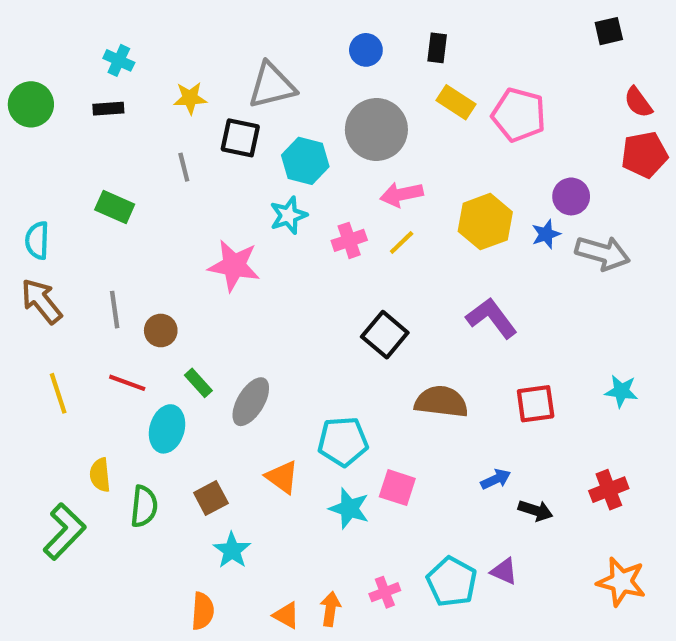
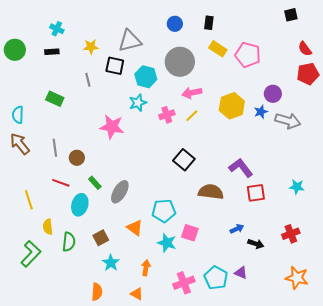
purple L-shape: (492, 318) -> (241, 168), moved
yellow line: (58, 393) -> (29, 200), moved
pink cross: (385, 592) -> (184, 283), size x1.5
orange arrow: (330, 609) -> (146, 268), moved

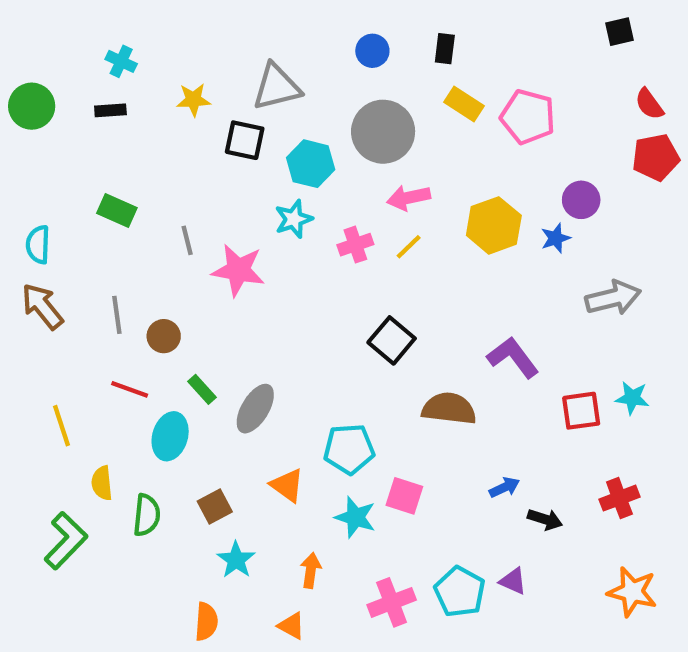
gray line: (88, 80) -> (187, 240), moved
gray arrow: (288, 121) -> (613, 298), moved, turned -30
red square: (256, 193) -> (581, 411), moved

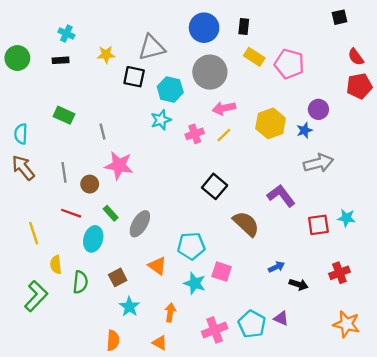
blue circle: (372, 51) -> (204, 28), size x1.6
pink star: (238, 270) -> (119, 165), moved
gray arrow: (613, 298) -> (318, 163), moved
brown semicircle: (449, 409) -> (246, 224), turned 36

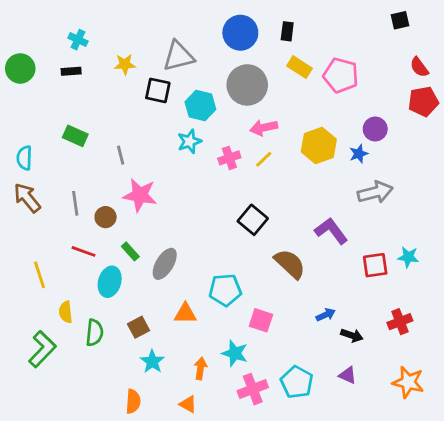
orange triangle: (157, 266) -> (185, 313), turned -36
cyan star: (195, 283) -> (235, 353), moved
purple triangle: (281, 318) -> (348, 375), moved

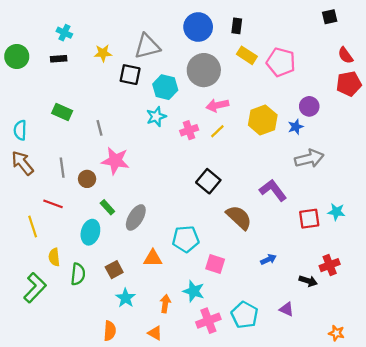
red line: (84, 251) -> (53, 204), moved
black arrow: (352, 335) -> (308, 281), moved
orange star: (408, 382) -> (336, 333), moved, size x0.6

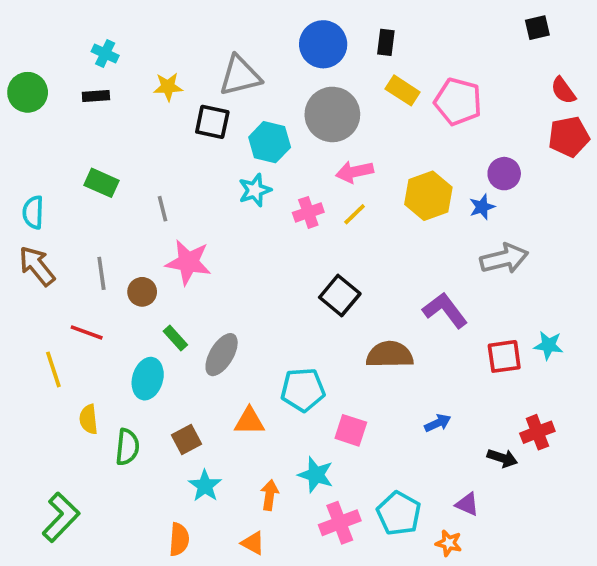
brown semicircle: (239, 217) -> (390, 355), turned -44
green L-shape: (35, 288) -> (61, 517), moved
orange star: (336, 333) -> (449, 543), moved

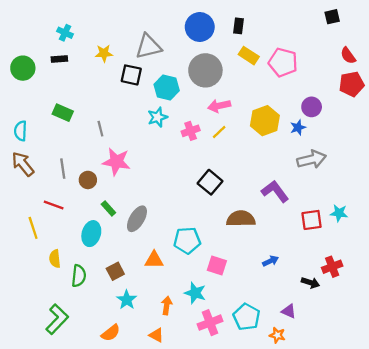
green circle: (28, 92) -> (23, 68), moved
green L-shape: (61, 517) -> (57, 319), moved
orange semicircle: (179, 539) -> (111, 333), turned 48

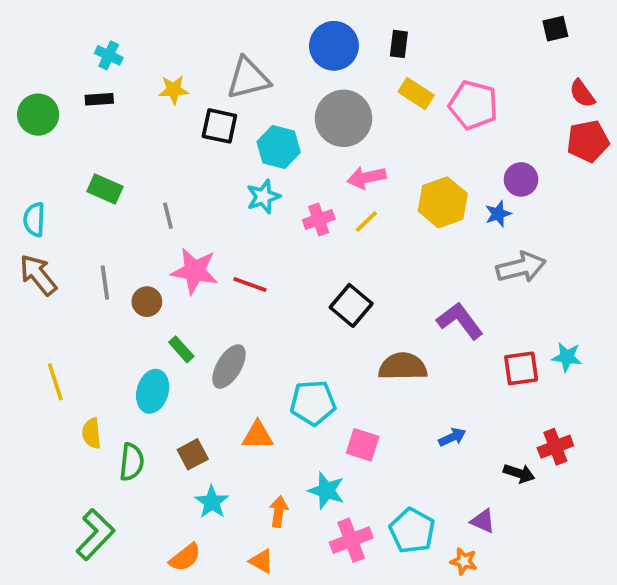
red line: (54, 205) -> (250, 284), moved

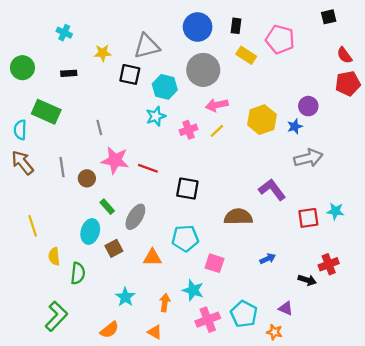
black rectangle: (99, 99) -> (69, 73), moved
pink pentagon: (473, 105) -> (280, 39), moved
green rectangle: (105, 189) -> (46, 112), moved, size x1.4
black square: (351, 305) -> (187, 189), moved, turned -30
brown square: (193, 454) -> (114, 248), moved

